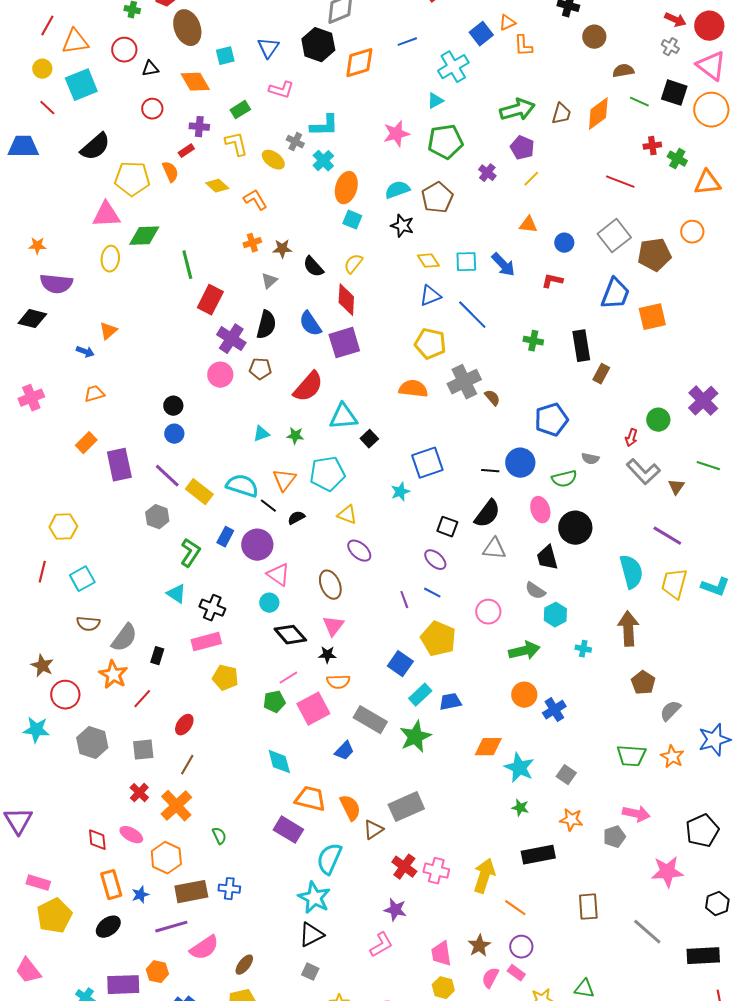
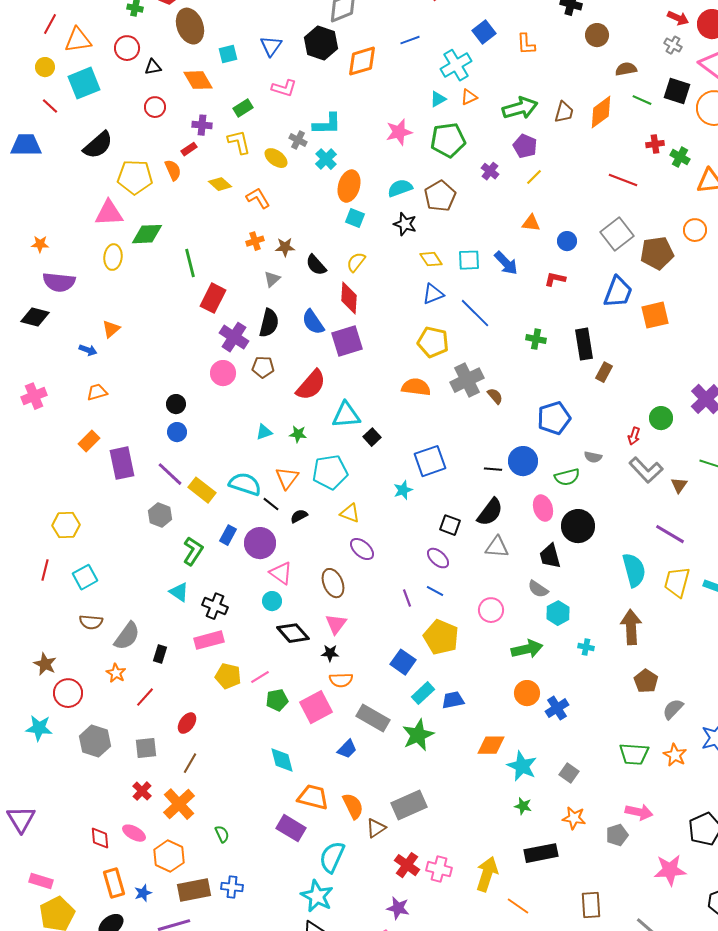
orange triangle: (507, 23) -> (469, 97), moved
orange star: (113, 675) -> (116, 673), size x0.7
pink line: (288, 678) -> (260, 677), moved

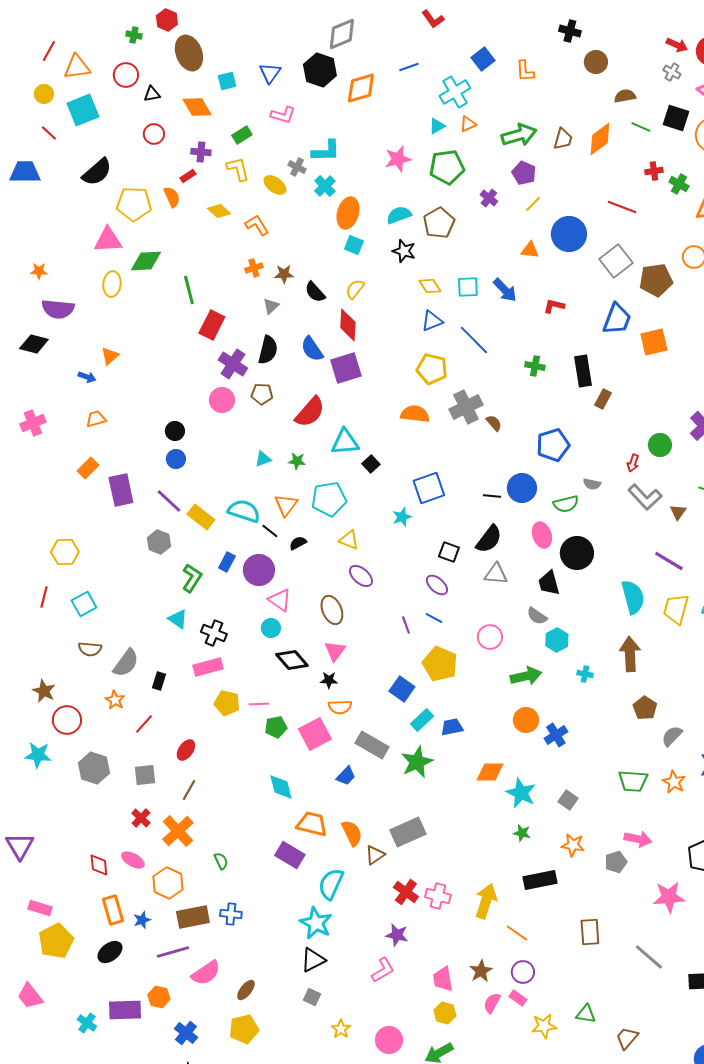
blue circle: (567, 241) -> (569, 234), moved, size x1.8
pink line: (260, 677) -> (259, 704), turned 30

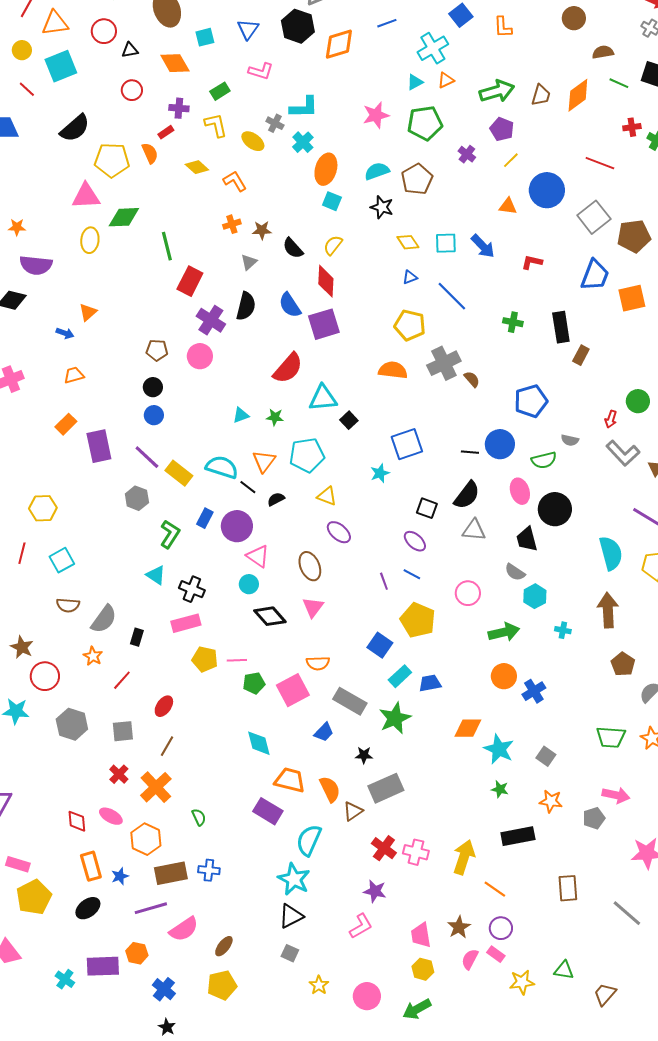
blue triangle: (432, 321) -> (410, 277), size x0.7
brown pentagon: (262, 394) -> (157, 350), moved
black star: (329, 680) -> (364, 755), moved

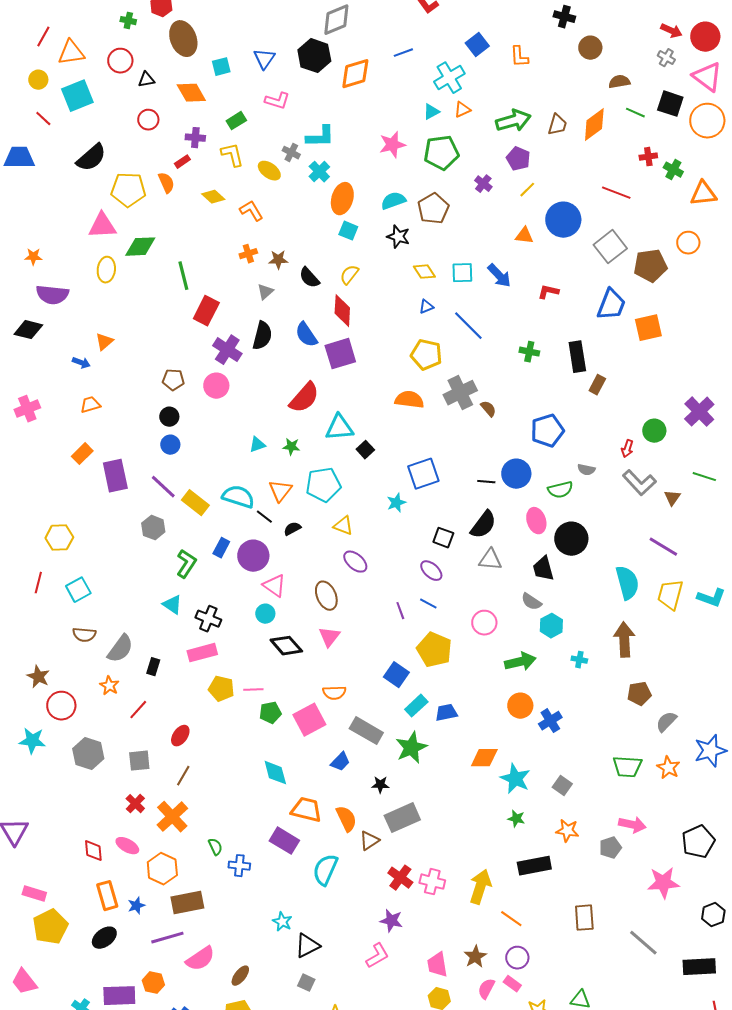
brown pentagon: (623, 664) -> (639, 694), turned 30
blue cross: (209, 870) -> (239, 866), moved
cyan star: (294, 879) -> (282, 922), moved, size x0.6

